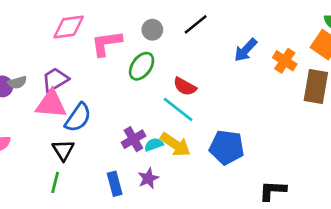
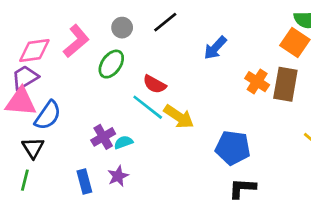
pink diamond: (69, 27) -> (34, 51), moved
pink L-shape: (106, 43) -> (76, 41), turned 148
orange cross: (285, 61) -> (257, 82), moved
yellow arrow: (175, 145) -> (179, 117), moved
blue pentagon: (227, 147) -> (233, 148), moved

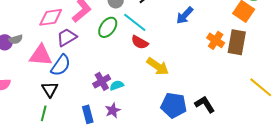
purple trapezoid: (25, 78) -> (67, 37), moved
cyan line: (148, 107) -> (135, 22), moved
blue pentagon: (233, 148) -> (174, 105), moved
black L-shape: (242, 188) -> (205, 104), moved, turned 55

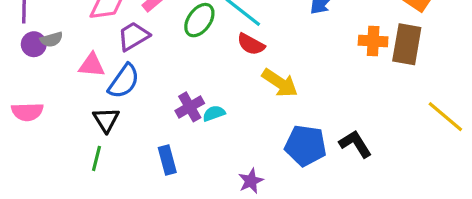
orange cross: (216, 40) -> (373, 41), turned -30
pink triangle: (41, 55) -> (92, 65), size x0.7
purple star: (113, 110) -> (251, 181), moved

